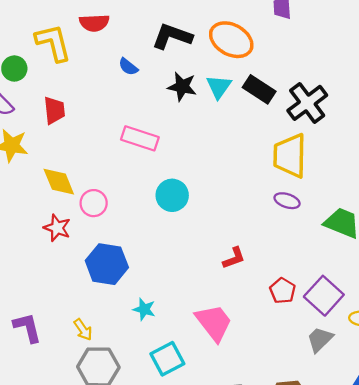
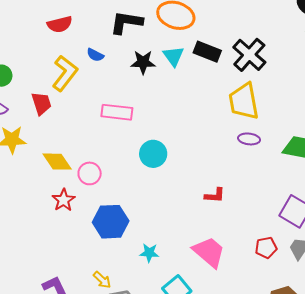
yellow L-shape: (53, 43) -> (65, 73), moved, turned 63
red star: (57, 228) -> (64, 200), turned 30
red L-shape: (234, 258) -> (215, 195), turned 35
red pentagon: (283, 291) -> (266, 248), moved, turned -30

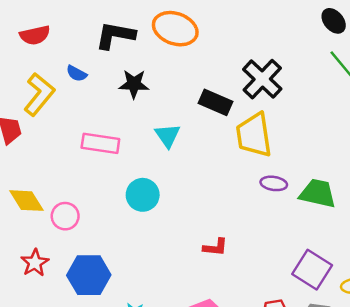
black rectangle: (207, 52) -> (215, 102), moved
cyan triangle: (173, 56) -> (168, 136), moved
purple ellipse: (249, 139) -> (274, 183), moved
red star: (64, 200) -> (35, 263), moved

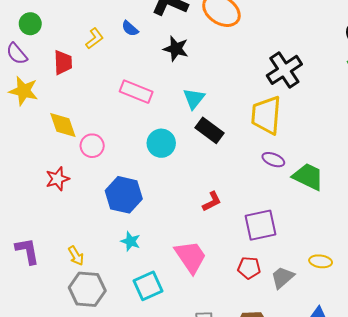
yellow L-shape: (39, 94) -> (94, 38), size x0.6
black rectangle: (215, 102) -> (209, 130), moved
red L-shape: (215, 247) -> (212, 201), turned -45
purple square: (312, 270) -> (261, 225), moved, turned 32
blue hexagon: (89, 275) -> (124, 195), moved

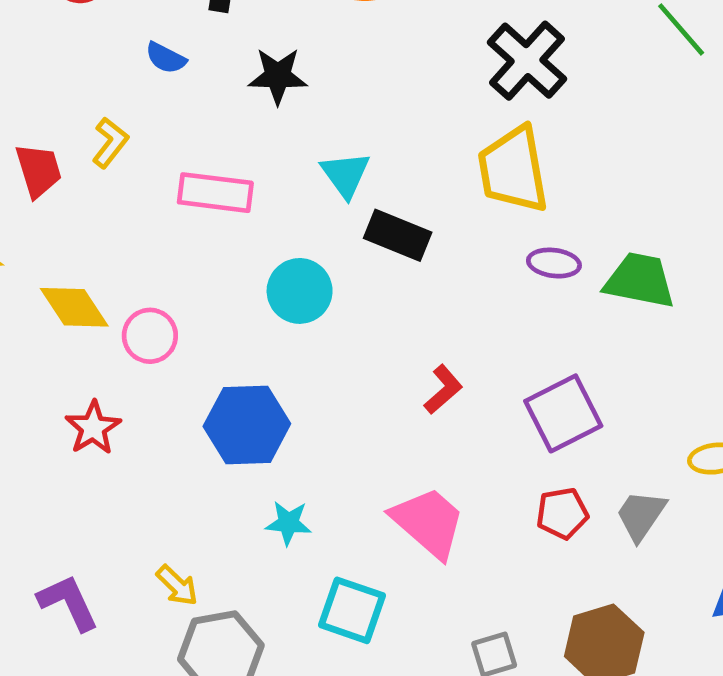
yellow L-shape: (94, 38) -> (110, 143), moved
cyan square: (148, 286) -> (352, 610), turned -32

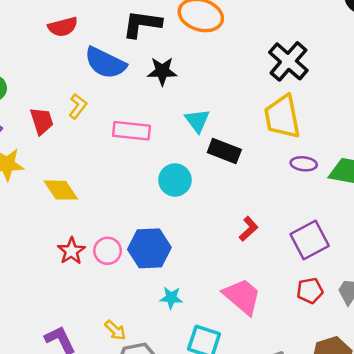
blue semicircle: (166, 58) -> (105, 63), size x2.0
pink circle: (150, 336) -> (108, 251), moved

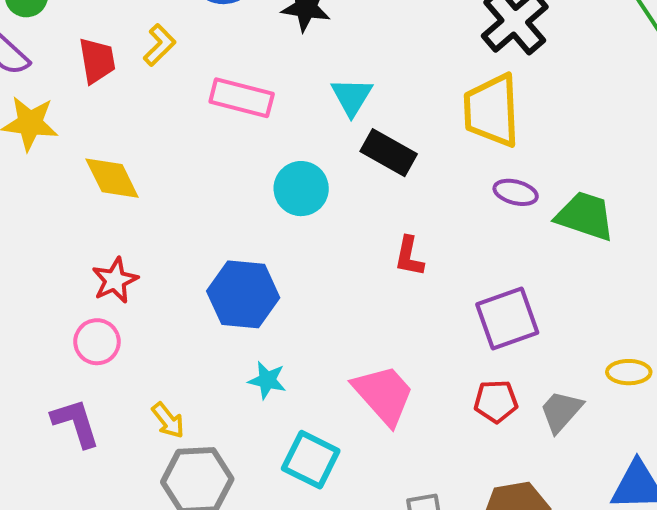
red L-shape: (249, 229) -> (409, 256), moved, turned 135
pink circle: (108, 251) -> (97, 342), moved

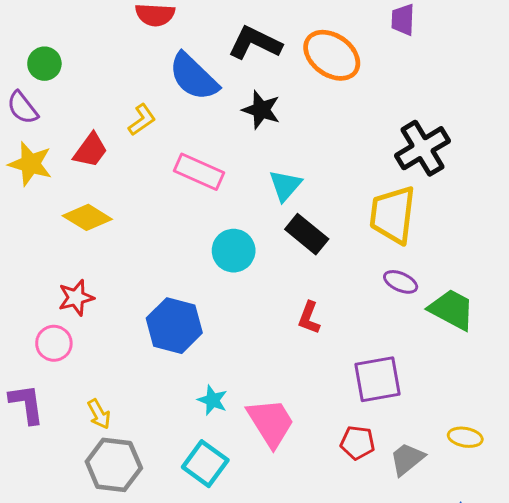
red trapezoid: (97, 61) -> (90, 150), moved, turned 36
yellow diamond: (112, 178) -> (87, 217), turned -42
cyan star: (267, 380) -> (213, 400), moved

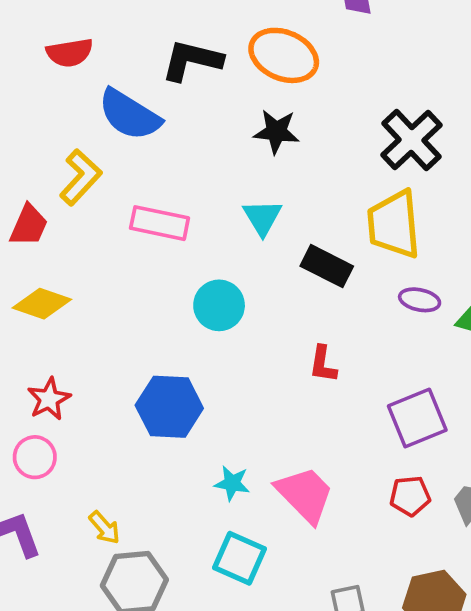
black star: (261, 110) -> (276, 132), moved
yellow L-shape: (142, 120) -> (81, 177), size x1.4
black rectangle: (307, 234) -> (327, 266), moved

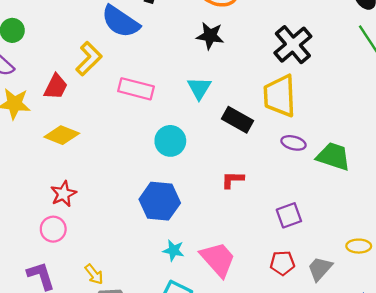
red L-shape: (323, 364) -> (232, 180), turned 80
blue hexagon: (169, 407) -> (160, 201), moved
purple square: (417, 418) -> (289, 215), size x0.7

